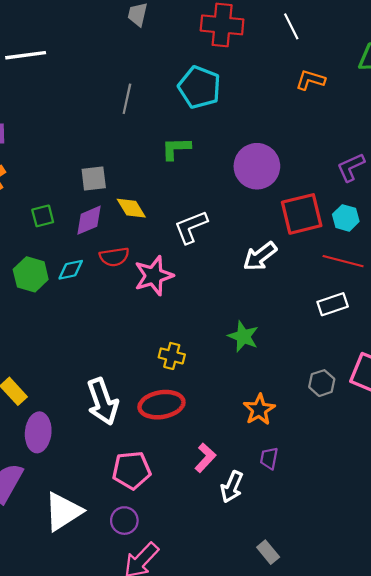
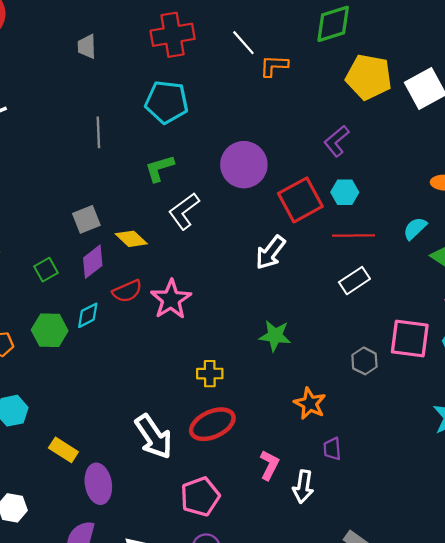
white line: (291, 26) -> (243, 43), moved
white L-shape: (191, 227) -> (184, 211), moved

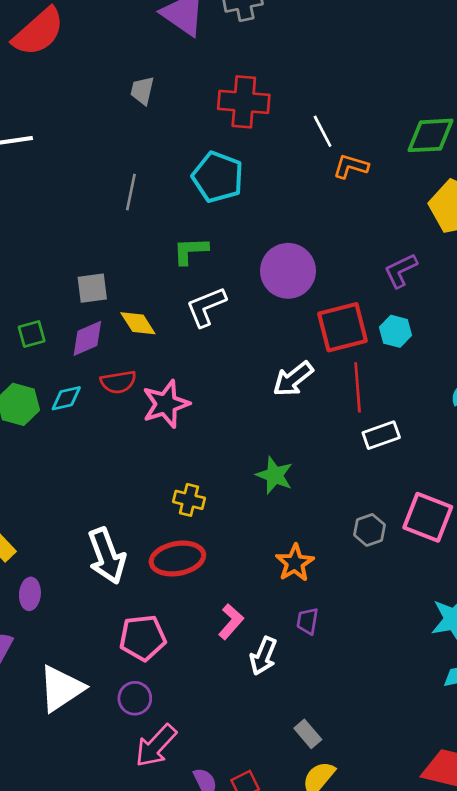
red line: (354, 235) -> (358, 387), moved, turned 72
purple ellipse: (98, 484) -> (30, 594), size x0.7

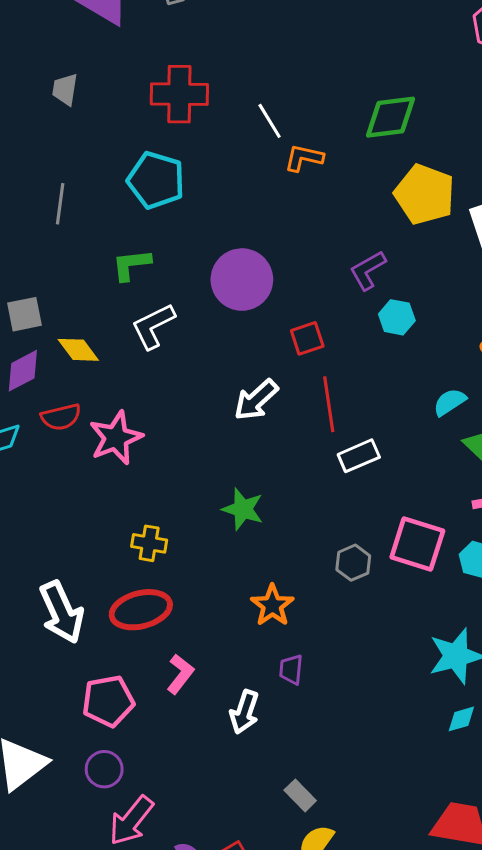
red square: (342, 327) -> (307, 338), size x0.6
cyan hexagon: (396, 331) -> (397, 317), moved
pink L-shape: (231, 622) -> (180, 674), moved

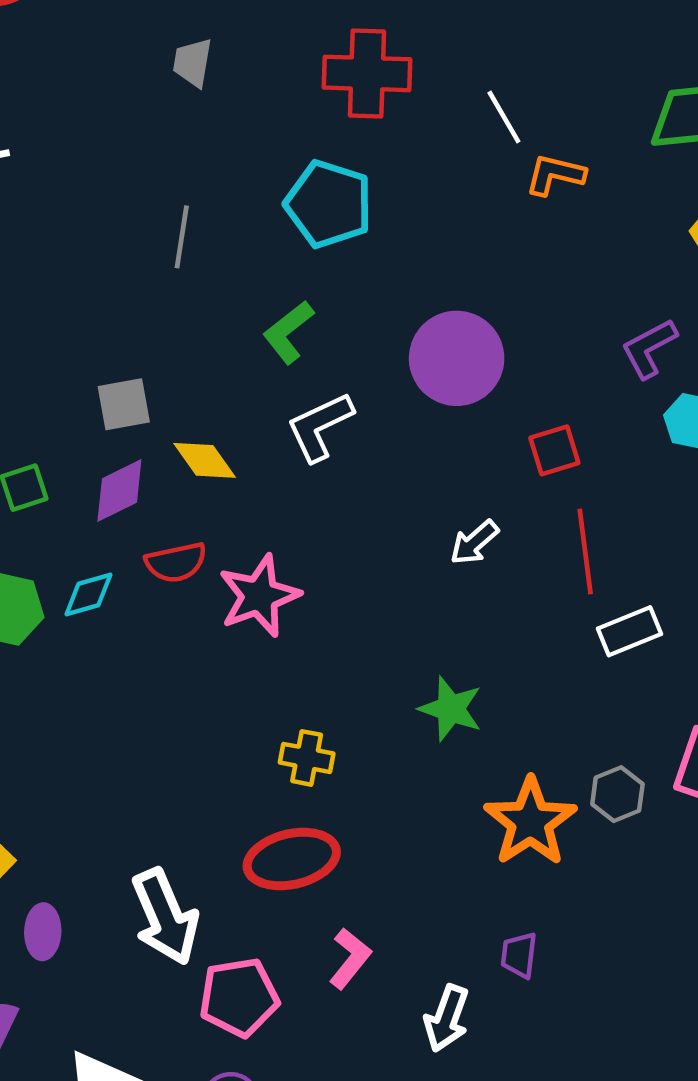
green L-shape: (131, 265) -> (288, 332), turned -33
white arrow: (256, 400) -> (474, 542), size x0.7
orange star: (272, 605) -> (530, 822), moved, size x1.4
white arrow: (62, 612) -> (165, 917), moved

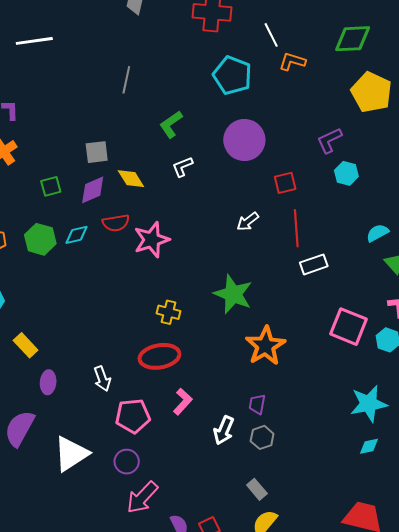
cyan pentagon: (329, 204) -> (232, 75), moved
white L-shape: (320, 426) -> (182, 167), size x0.7
green star: (451, 709) -> (233, 294), size x1.4
gray hexagon: (617, 794) -> (262, 437), moved
white arrow: (165, 917) -> (102, 379), size x0.6

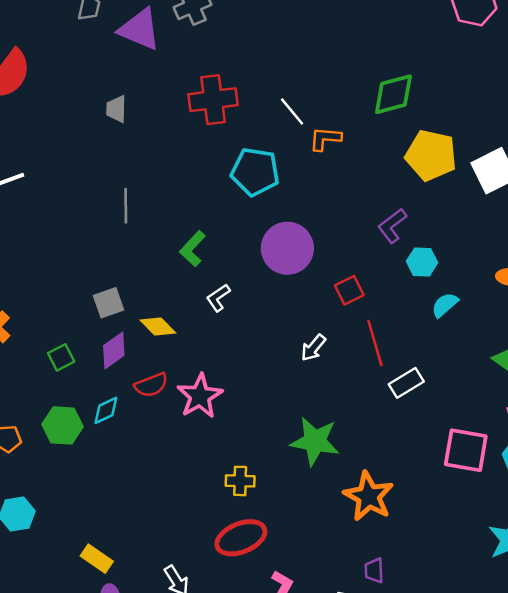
cyan semicircle: (377, 233) -> (445, 305), moved
yellow rectangle: (26, 345) -> (97, 559), moved

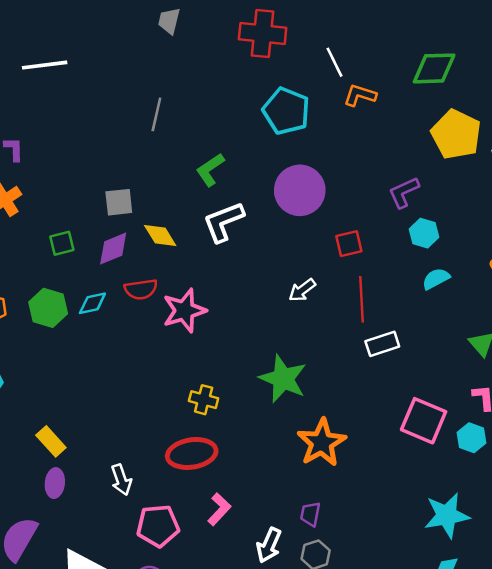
white L-shape: (218, 298) -> (223, 222), size x1.6

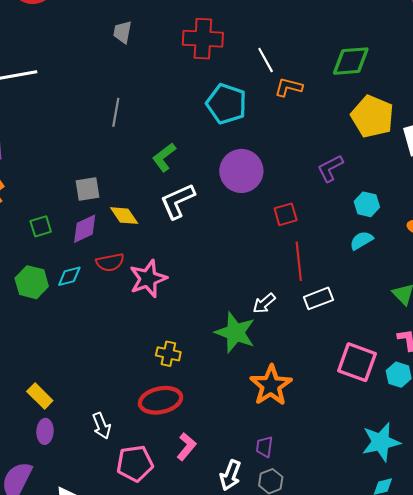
cyan hexagon: (424, 233) -> (367, 204), moved
white arrow: (302, 290) -> (264, 303), moved

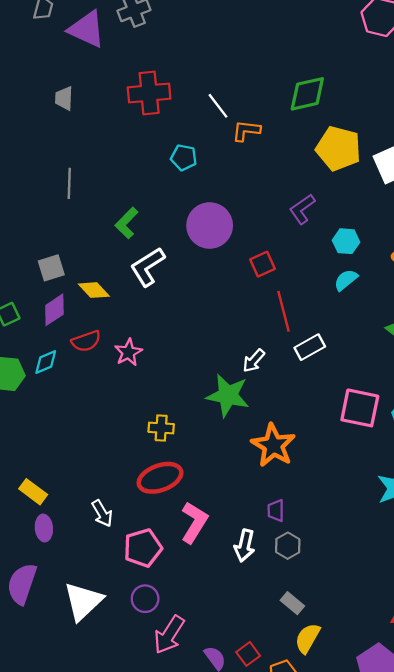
cyan pentagon: (226, 104) -> (184, 157), size x0.6
pink star: (148, 279) -> (128, 352), size x0.7
pink L-shape: (186, 447) -> (194, 522), size x1.4

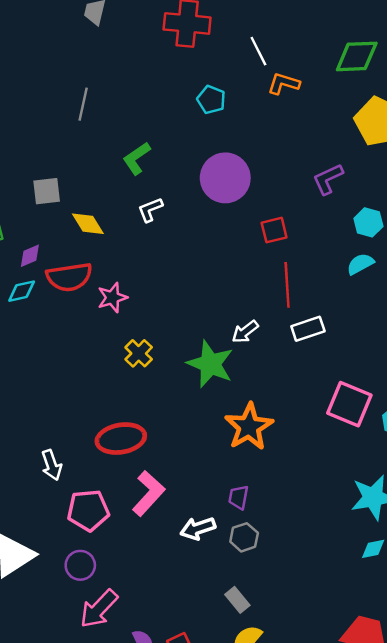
white L-shape: (147, 267) -> (150, 210), size x0.6
purple diamond: (54, 310) -> (30, 256), moved, size x0.7
red semicircle: (86, 341) -> (69, 277), size x1.4
yellow cross: (161, 428) -> (139, 353), moved, turned 30
white arrow: (245, 546) -> (198, 528), turned 48

